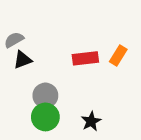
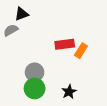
orange rectangle: (118, 56) -> (81, 51), moved
black triangle: (22, 60) -> (22, 14), moved

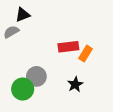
green circle: (35, 88) -> (23, 89), moved
black star: (69, 92) -> (75, 84), moved

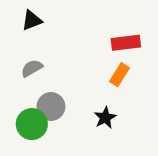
gray semicircle: (11, 32) -> (32, 68), moved
red rectangle: (68, 47) -> (126, 43), moved

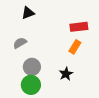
black triangle: (32, 20) -> (28, 13), moved
green circle: (32, 124) -> (31, 85), moved

